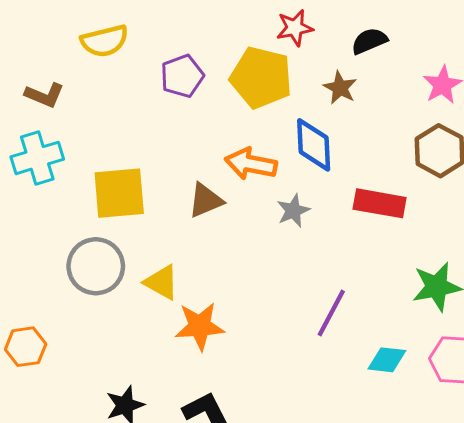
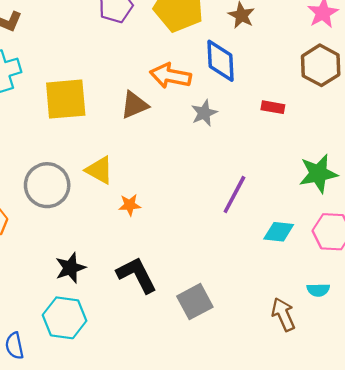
red rectangle: (380, 203) -> (273, 107), size x0.6
gray circle: (96, 266) -> (47, 185), moved
orange star: (200, 326) -> (130, 205), size x0.6

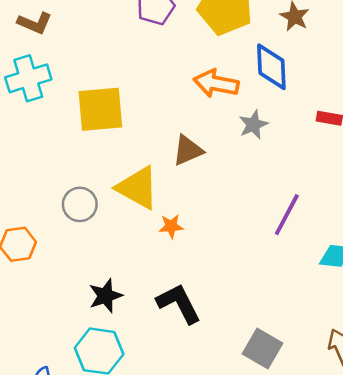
brown triangle: (134, 105) -> (188, 150), moved
yellow triangle: (99, 170) -> (138, 188), size x1.4
gray circle: (47, 185) -> (80, 204), size x0.7
gray square: (195, 302) -> (262, 348), moved, turned -32

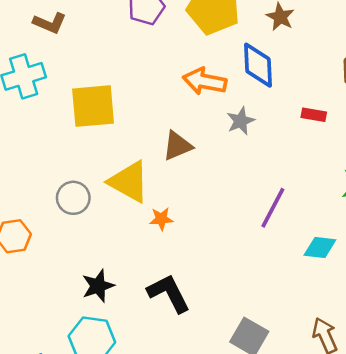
brown L-shape: (35, 23) -> (50, 23), moved

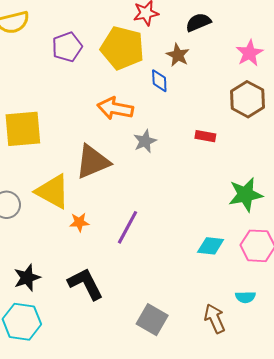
blue diamond: (258, 65) -> (159, 81), moved, size x0.6
brown triangle: (177, 146) -> (93, 162), size x1.4
purple line: (273, 208) -> (128, 227), moved

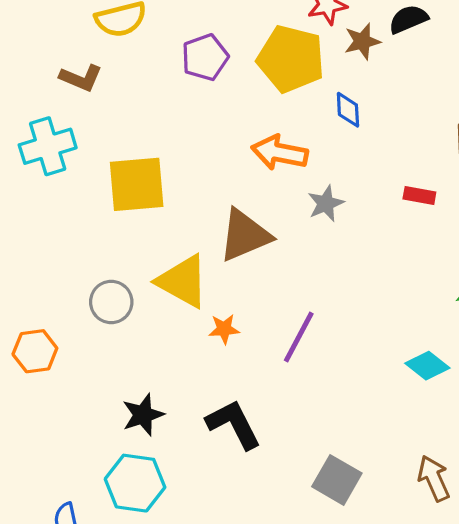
brown star: (178, 55) -> (362, 41), moved, turned 30
cyan diamond: (211, 246) -> (427, 366), turned 32

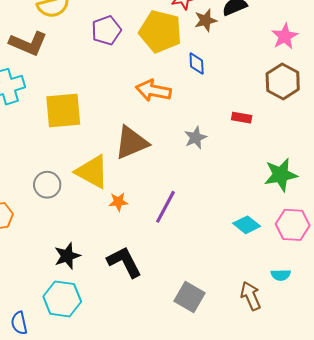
brown L-shape: (81, 78) -> (28, 43), size x1.4
gray star: (326, 203) -> (196, 138), moved

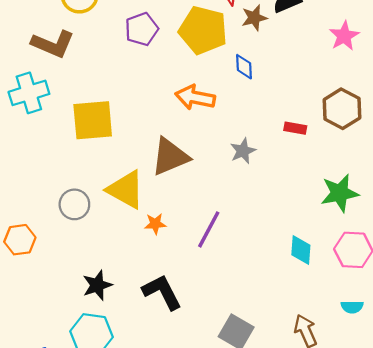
brown hexagon: (283, 82) -> (342, 109), moved
cyan diamond: (247, 225) -> (301, 250), turned 56
cyan semicircle: (281, 275) -> (352, 307), moved

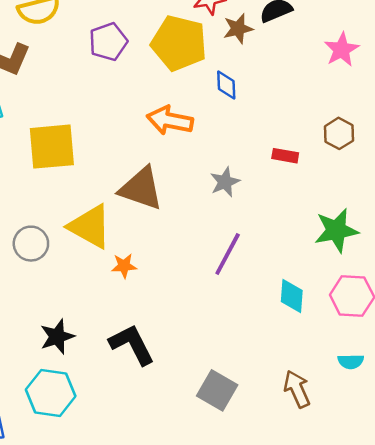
brown hexagon: (342, 109) -> (339, 133), size x0.7
brown triangle: (170, 157) -> (141, 189), turned 42
purple line: (209, 229) -> (228, 254), moved

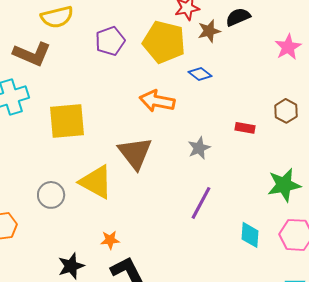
blue diamond: (226, 85) -> (200, 74), turned -50
brown triangle: (141, 189) -> (135, 153), turned 33
orange star: (124, 266) -> (110, 240), moved

